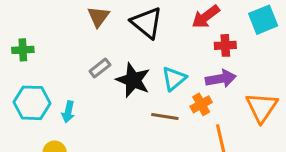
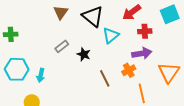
cyan triangle: (174, 79) -> (111, 35), moved
black star: (133, 80) -> (84, 54), size x0.6
brown line: (165, 116) -> (105, 78), turned 54

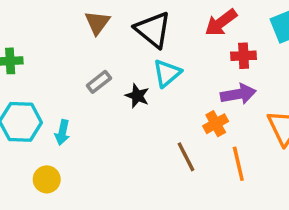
cyan triangle: (111, 35) -> (167, 73), moved
brown line: (105, 78) -> (186, 157), moved

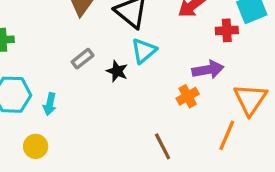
red cross: (244, 56) -> (227, 30), moved
brown line: (186, 157) -> (163, 146), moved
orange line: (238, 164) -> (227, 135), moved, turned 36

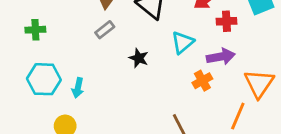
red cross: (227, 30) -> (226, 21), moved
cyan triangle: (144, 51) -> (183, 42), moved
gray rectangle: (83, 59) -> (105, 30), moved

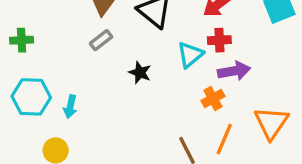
red cross: (226, 21) -> (219, 40), moved
orange triangle: (259, 83) -> (271, 123), moved
orange line: (238, 116) -> (224, 139), moved

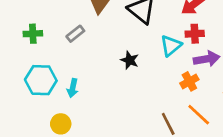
gray rectangle: (101, 40) -> (75, 34), moved
orange line: (224, 139) -> (199, 115), turned -70

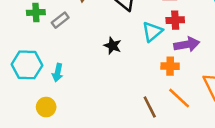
green cross: (33, 34) -> (36, 12), moved
orange cross: (189, 81) -> (170, 66), turned 30

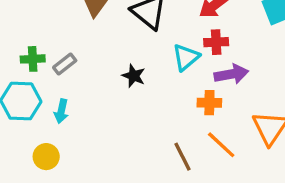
green cross: (36, 12) -> (33, 59), moved
gray rectangle: (60, 20) -> (65, 64), moved

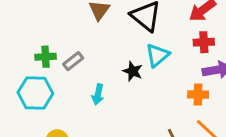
cyan triangle: (186, 57) -> (157, 55), moved
cyan arrow: (61, 111) -> (98, 94), moved

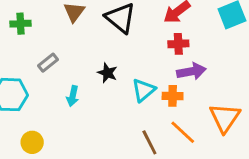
cyan triangle: (157, 55) -> (144, 90), moved
green cross: (46, 57) -> (21, 24), moved

